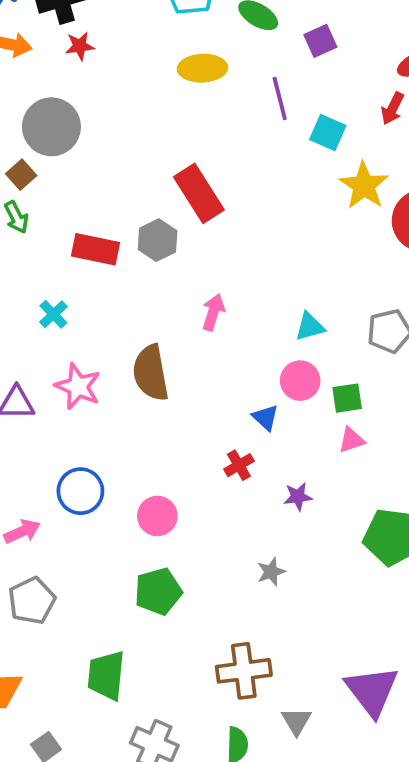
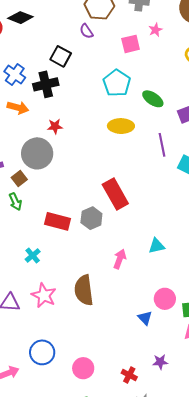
red star: (80, 46) -> (55, 126), moved
cyan triangle: (310, 327) -> (157, 246), moved
red cross: (239, 465) -> (129, 375), moved, turned -35

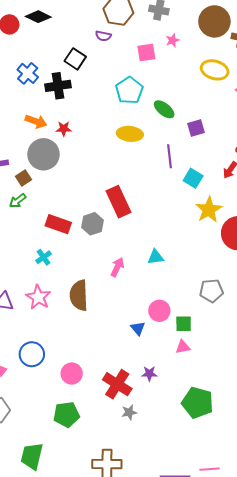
purple semicircle: (86, 31) -> (103, 36), turned -49
orange arrow: (18, 108) -> (36, 121), moved
green arrow: (15, 202) -> (18, 201), turned 72
cyan cross: (33, 255) -> (43, 257), moved
red cross: (129, 375) -> (117, 384), size x1.8

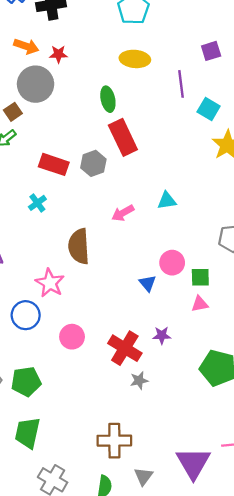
green ellipse: (164, 109) -> (108, 99), moved, turned 40
pink arrow: (117, 267) -> (123, 213), turned -144
pink star: (38, 297) -> (50, 283), moved
green pentagon: (66, 414) -> (26, 382), moved

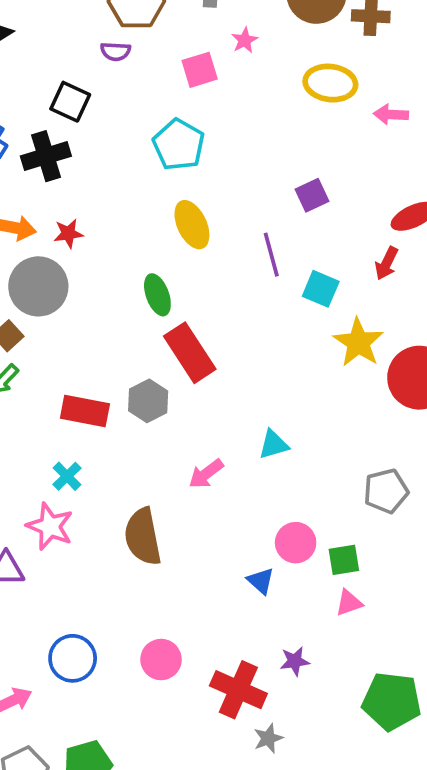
yellow ellipse: (135, 59) -> (192, 225), turned 68
pink star: (50, 283) -> (50, 526), moved
pink circle: (72, 337) -> (161, 660), moved

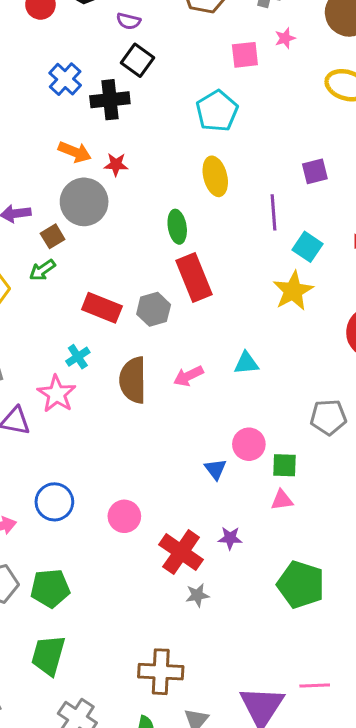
purple semicircle: (116, 51) -> (128, 21), moved
yellow star: (358, 343) -> (293, 291), moved
brown semicircle: (143, 537) -> (133, 380), moved

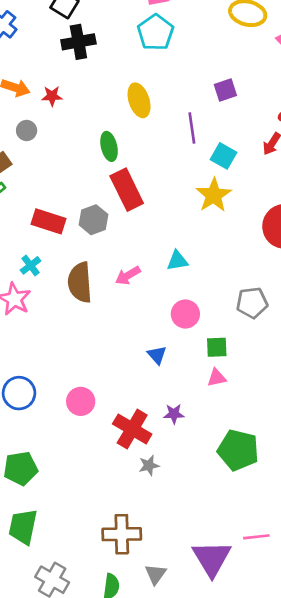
black cross: (110, 100) -> (78, 42), moved
cyan pentagon: (217, 111) -> (156, 32), moved
gray circle: (84, 202) -> (27, 131), size x0.5
pink circle: (249, 444) -> (185, 314), moved

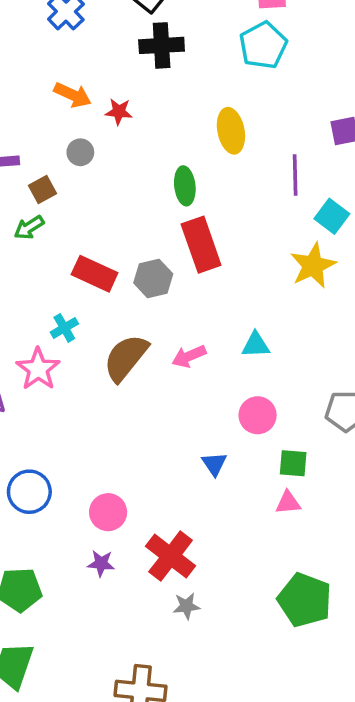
brown semicircle: (80, 282) -> (126, 358), turned 36
purple star: (174, 414) -> (101, 563), moved

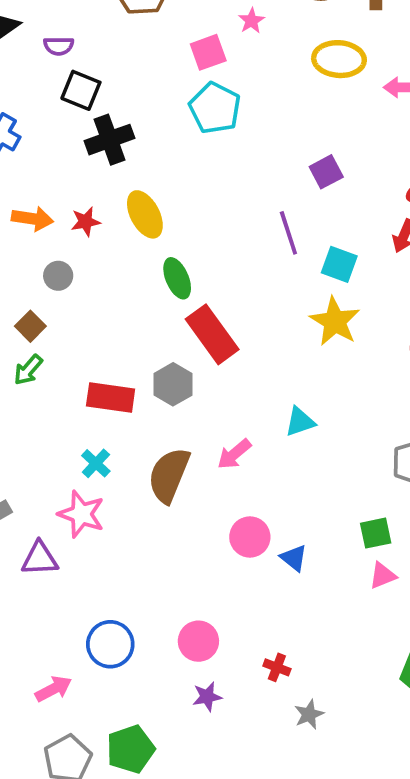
yellow ellipse: (231, 131) -> (145, 214), moved
pink circle: (258, 415) -> (250, 537), moved
red cross: (171, 556) -> (277, 667), size x0.5

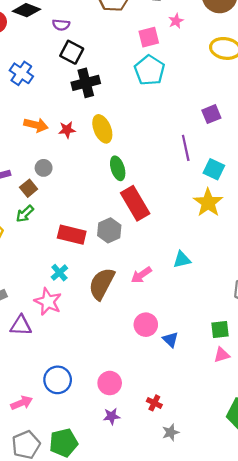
gray circle: (58, 276) -> (44, 168), moved

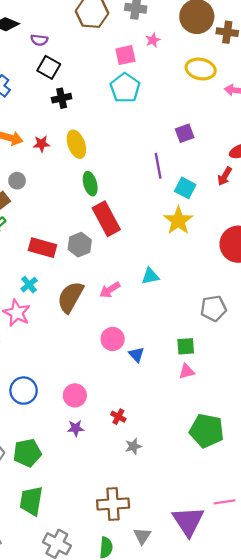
black cross: (86, 83) -> (62, 98), size x0.7

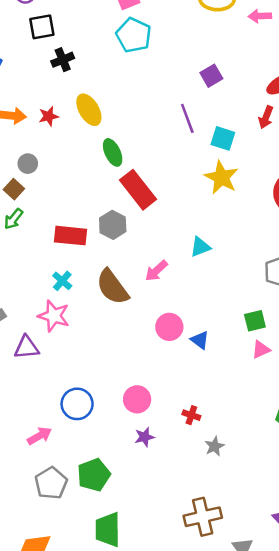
black square: (49, 67) -> (42, 27), turned -30
brown semicircle: (70, 297) -> (112, 287), turned -56

